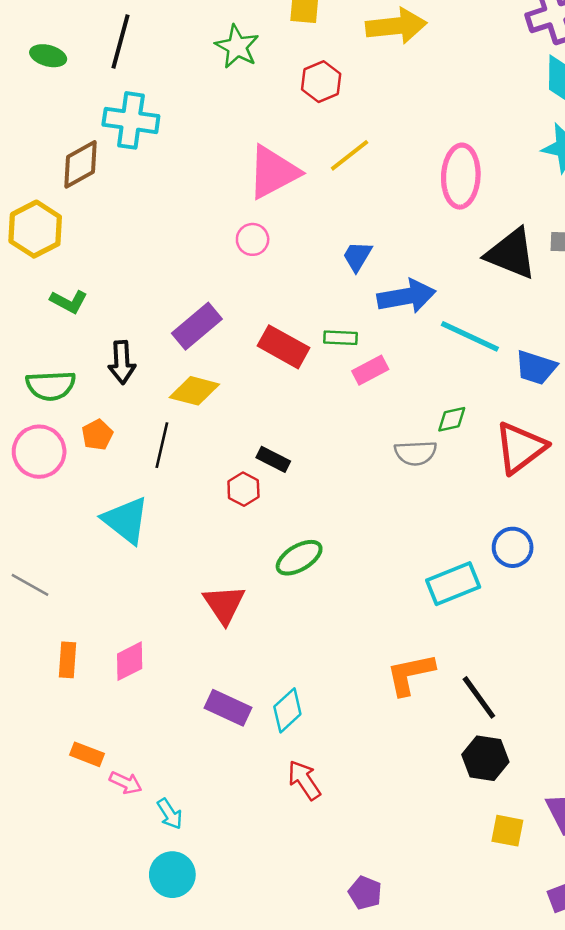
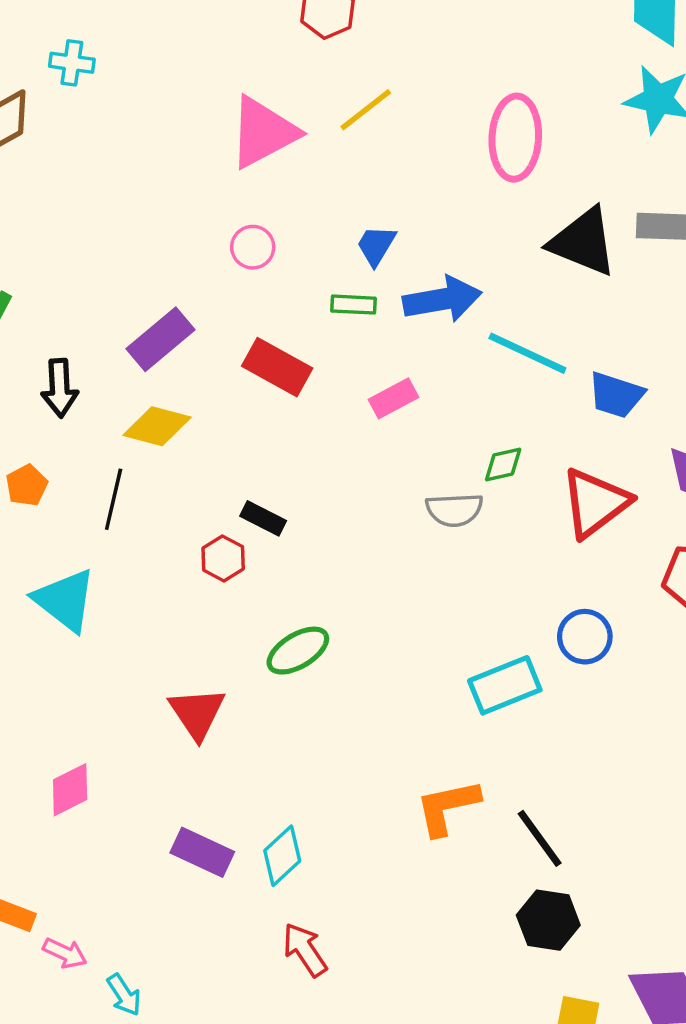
cyan cross: (131, 120) -> (72, 63), size x0.6
pink circle: (253, 239) -> (253, 247), moved
green rectangle: (340, 338) -> (354, 305), moved

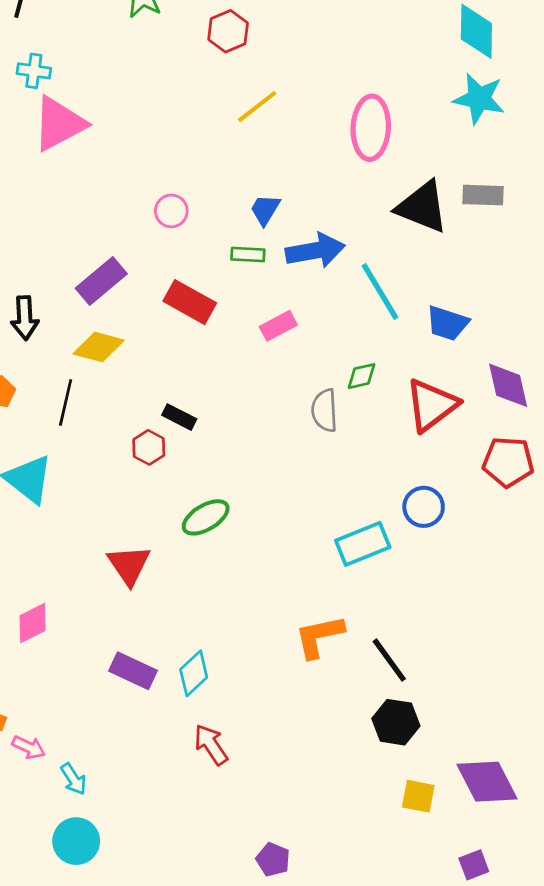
pink triangle: (263, 132) -> (59, 124), moved
cyan line: (527, 353) -> (380, 292), turned 34
gray semicircle: (454, 510) -> (325, 410), turned 90

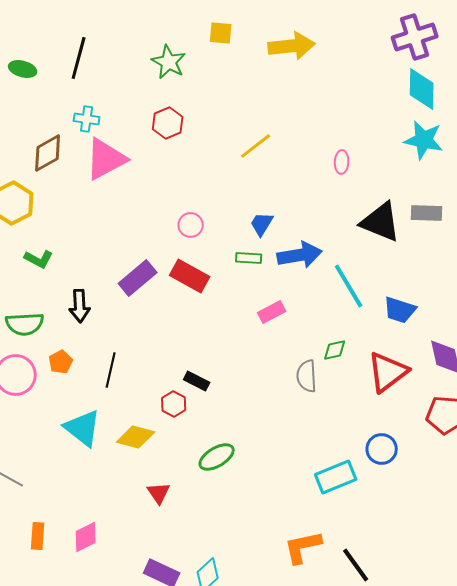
red hexagon: (228, 31) -> (168, 123), moved
pink ellipse: (371, 128) -> (342, 162), size x0.5
red rectangle: (190, 302) -> (190, 276), moved
yellow diamond: (99, 347) -> (136, 437), moved
red triangle: (129, 565) -> (159, 493), size x0.7

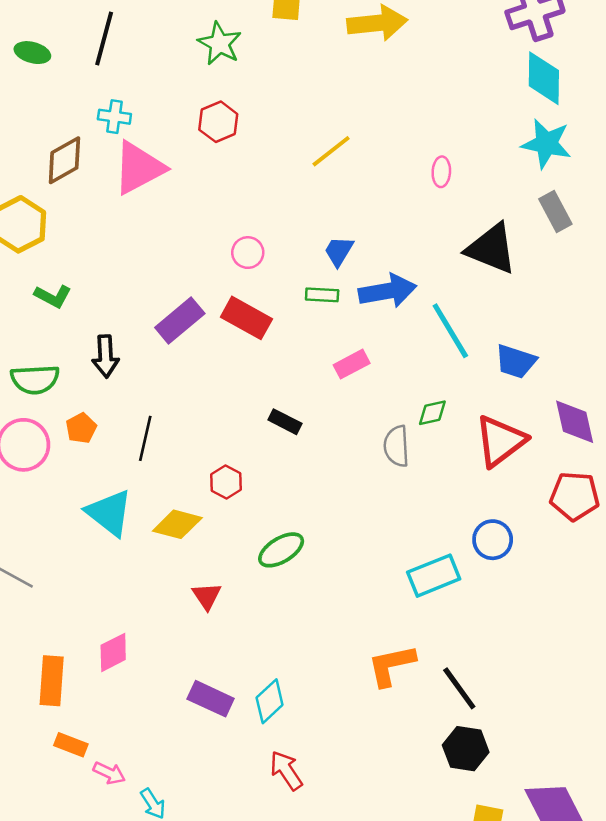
gray rectangle: (427, 213) -> (555, 212), moved, turned 60
black rectangle: (197, 381) -> (285, 422), moved
orange rectangle: (38, 536) -> (52, 681), moved, size x1.4

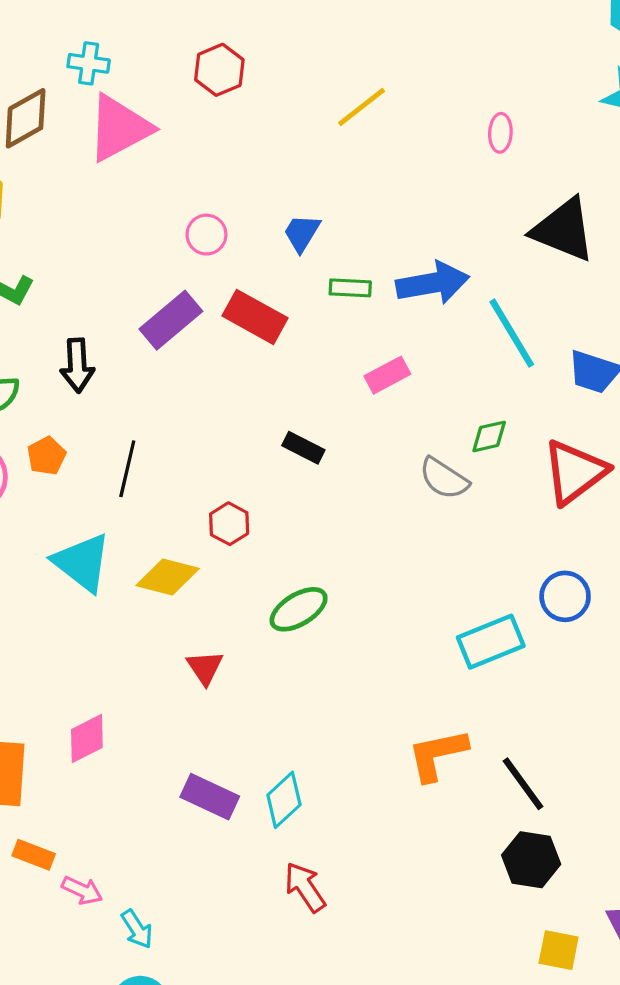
blue trapezoid: (339, 251) -> (302, 233), moved
pink circle: (248, 253) -> (206, 235), moved
gray semicircle: (396, 446) -> (444, 478), turned -54

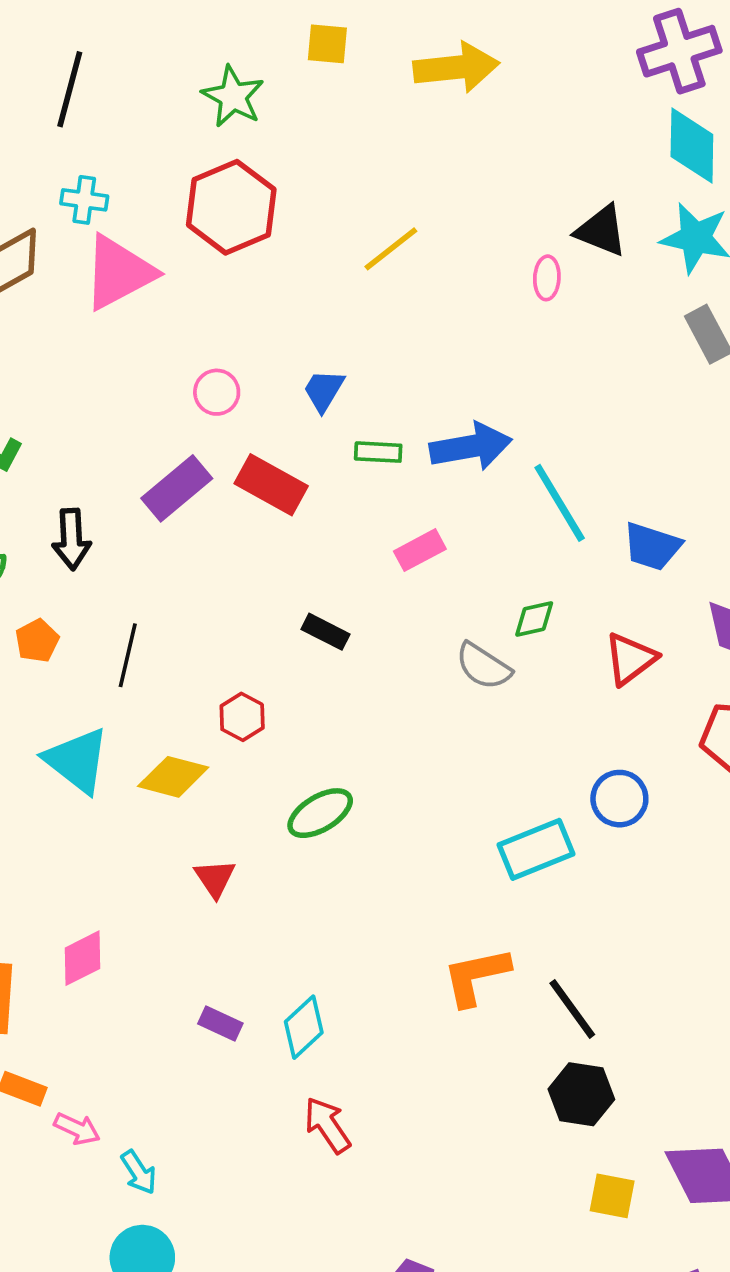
red hexagon: (219, 70) -> (231, 207), size x1.6
black triangle: (563, 230) -> (601, 231), moved, size x0.7
red triangle: (575, 472) -> (630, 659), size x0.7
purple rectangle: (210, 797) -> (220, 1024), size x0.7

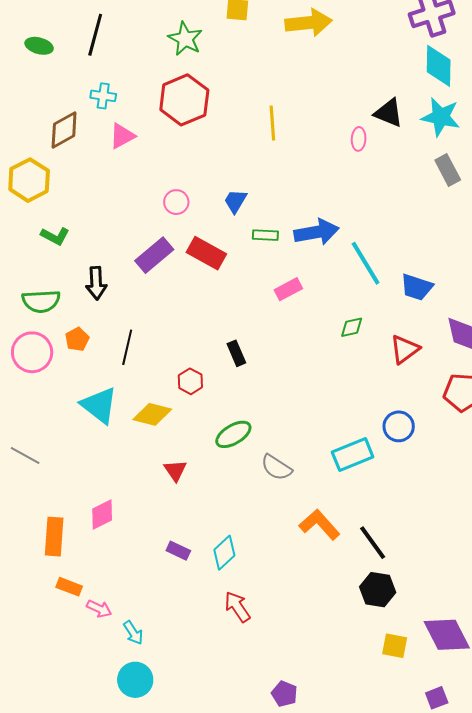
yellow line: (391, 249) -> (272, 123), turned -56
pink triangle: (119, 272) -> (122, 136), size x0.6
black rectangle: (326, 632) -> (236, 353), moved, turned 40
gray semicircle: (483, 666) -> (276, 467), moved
orange L-shape: (476, 976) -> (320, 525), turned 60

